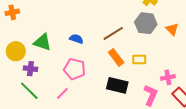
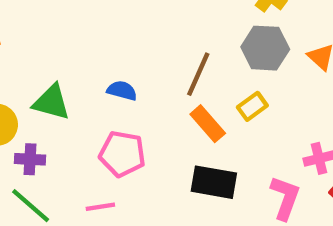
brown line: (113, 33) -> (198, 74), turned -30
yellow rectangle: (139, 59) -> (252, 106), moved, turned -32
pink line: (62, 93) -> (100, 207), turned 40

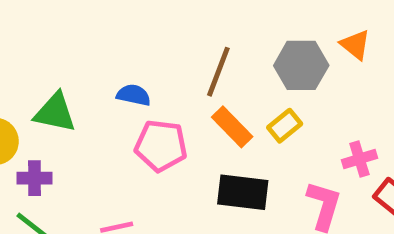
gray hexagon: (265, 48) -> (301, 65), moved
yellow rectangle: (252, 106) -> (285, 126), moved
pink pentagon: (122, 154) -> (161, 146), moved

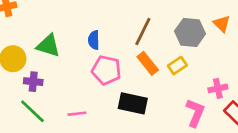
blue semicircle: (134, 95) -> (94, 40), turned -108
black rectangle: (243, 192) -> (133, 103), moved

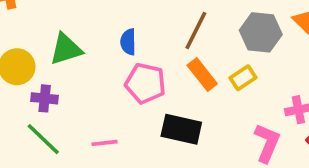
green triangle: (48, 46) -> (66, 49), turned -35

